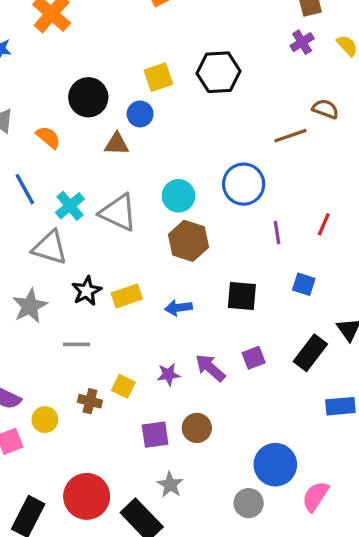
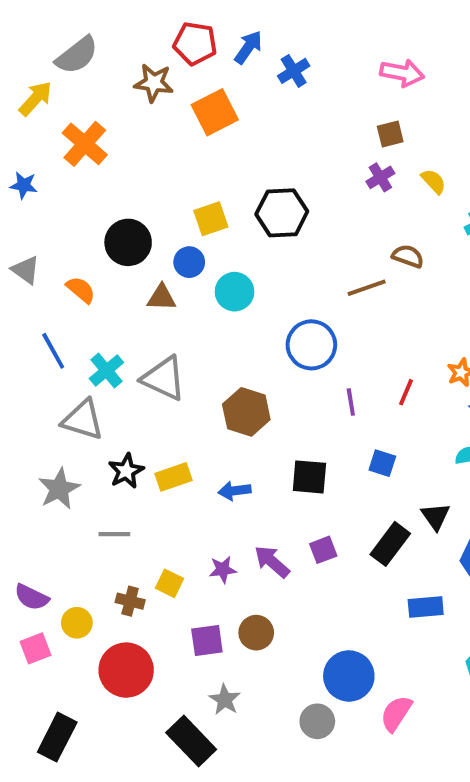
cyan circle: (178, 196) -> (235, 292), moved
red circle: (87, 496) -> (126, 670), moved

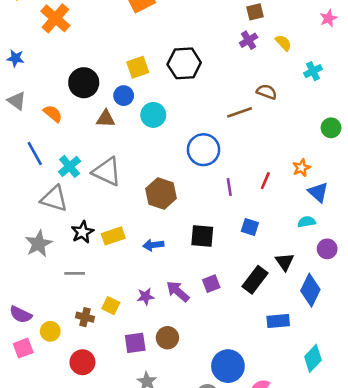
blue star: (24, 185) -> (15, 58), moved
red circle: (126, 670) -> (82, 362), size x0.7

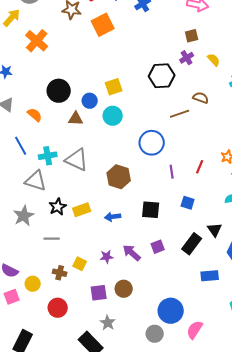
black hexagon: (184, 63) -> (162, 76), moved
yellow square: (138, 67) -> (114, 87), moved
cyan cross: (70, 166) -> (48, 156), turned 30

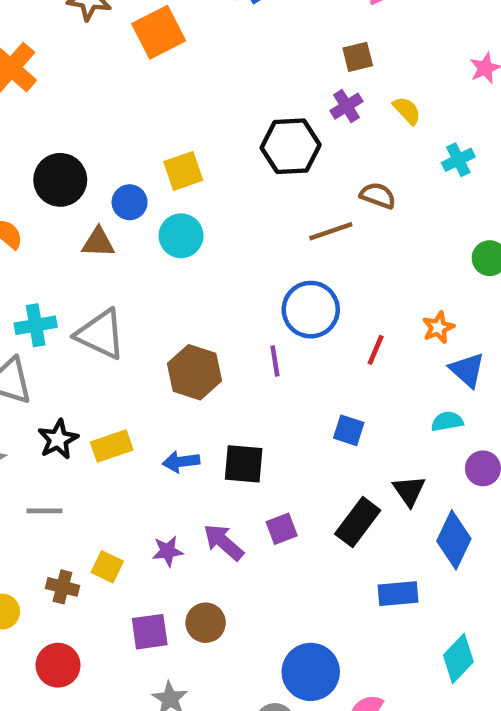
blue circle: (152, 143) -> (311, 310), moved
purple line: (172, 172) -> (275, 361), moved
black square: (151, 210) -> (244, 464), moved

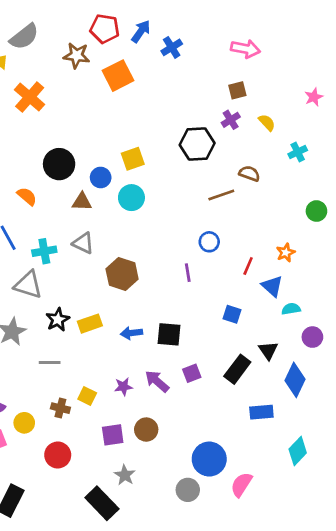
blue circle: (311, 310) -> (209, 242), size x0.6
gray triangle: (100, 334) -> (83, 243), moved, size x0.7
blue triangle: (467, 370) -> (272, 286), moved
brown hexagon: (194, 372) -> (122, 274), moved

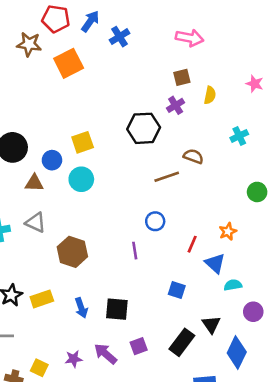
pink star: (314, 97) -> (255, 84), turned -30
yellow semicircle: (267, 123) -> (210, 95), moved, turned 54
blue arrow: (131, 333) -> (81, 308), turned -102

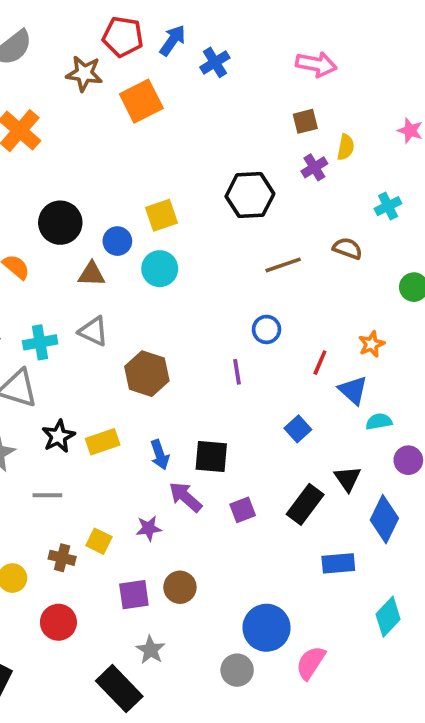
purple cross: (176, 105) -> (314, 167), moved
brown semicircle: (193, 156) -> (348, 248), moved
blue square: (177, 290) -> (298, 429), turned 30
purple arrow: (105, 354) -> (185, 497), moved

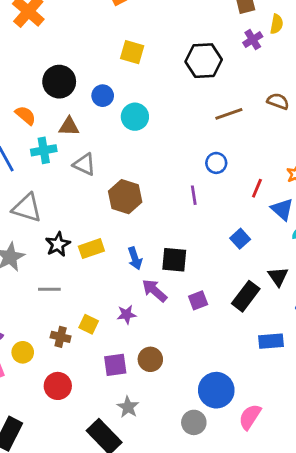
yellow square: (162, 215) -> (132, 52), moved, turned 35
brown triangle: (92, 274) -> (69, 126), moved
cyan cross: (40, 342) -> (44, 150), moved

